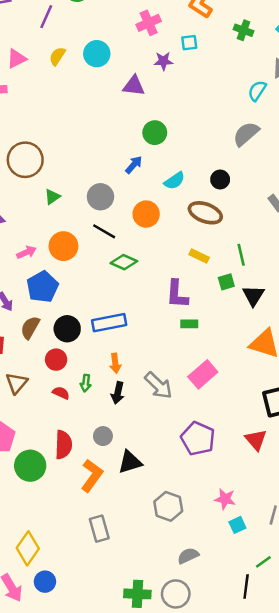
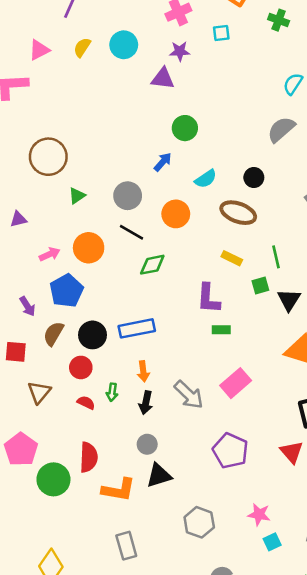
purple star: (163, 61) -> (180, 51), moved
green diamond: (124, 262) -> (152, 265), turned -35
gray circle: (103, 436) -> (147, 444), moved
orange L-shape: (92, 476) -> (119, 490), turned 64

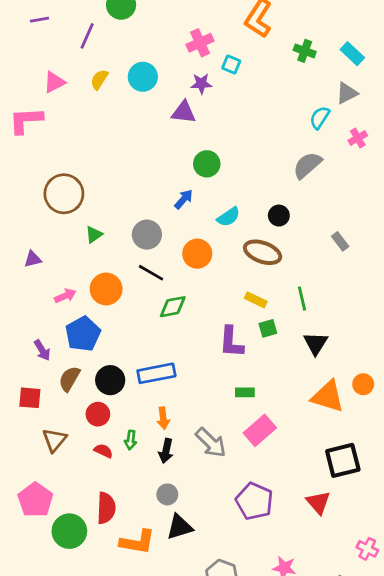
cyan square: (221, 33) -> (231, 65), moved, turned 30
green square: (260, 285) -> (268, 328), moved
green rectangle: (221, 330) -> (245, 392), moved

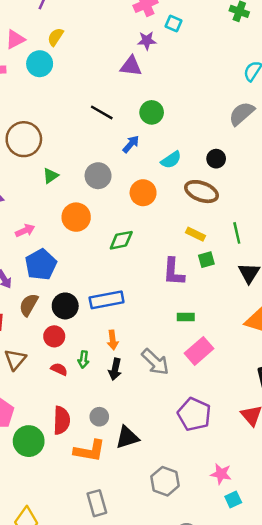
cyan circle: (143, 77) -> (40, 64), moved
black line: (151, 273) -> (102, 112), moved
orange circle: (106, 289) -> (76, 217), moved
gray circle: (167, 494) -> (99, 417), moved

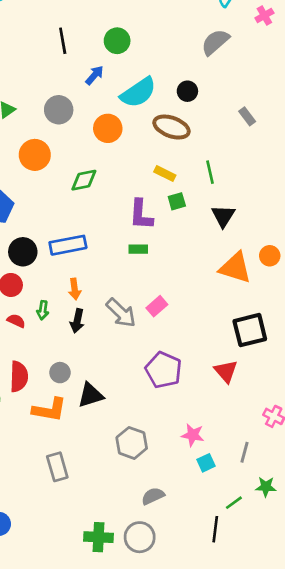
black line: (102, 112) -> (63, 41), turned 50
cyan semicircle: (171, 160) -> (138, 93), size x1.6
green rectangle: (186, 317) -> (138, 249), moved
pink rectangle: (199, 351) -> (157, 306), moved, size x0.7

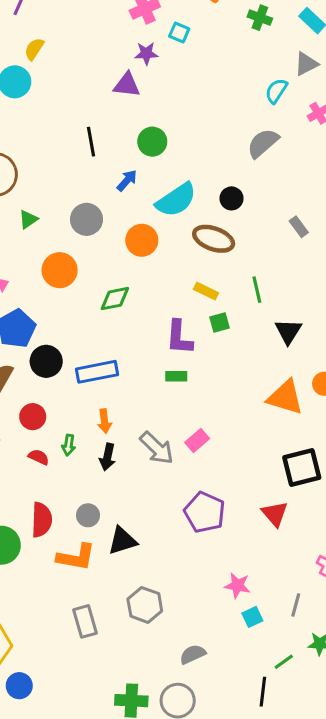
black triangle: (223, 216) -> (288, 331), moved
black circle: (23, 252) -> (46, 361), moved
gray hexagon: (132, 443) -> (145, 605), moved

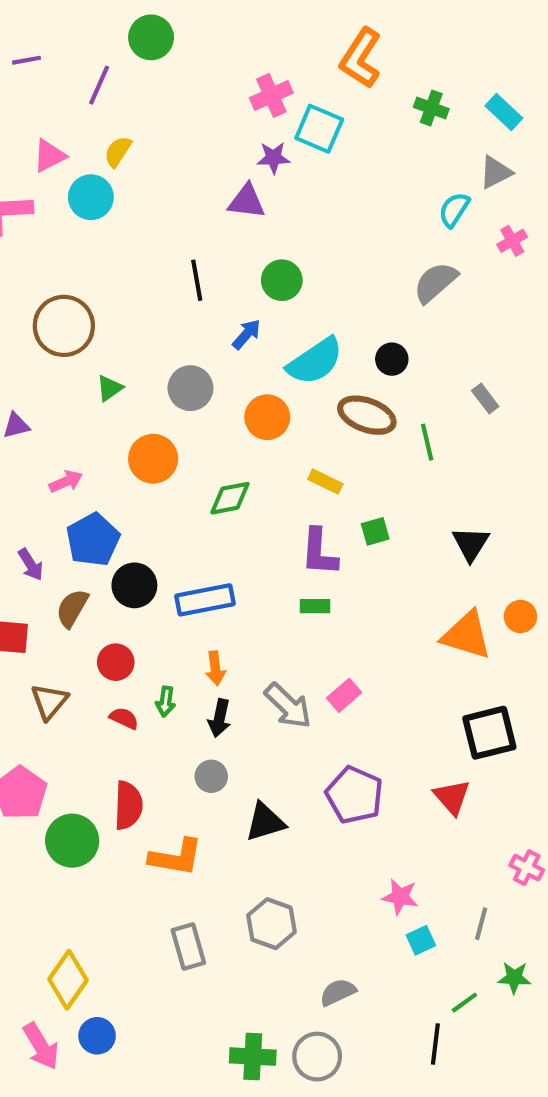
cyan square: (179, 33) -> (319, 129), size x1.6
green line: (257, 290) -> (427, 442), moved
yellow rectangle: (206, 291) -> (325, 482), moved
gray circle: (88, 515) -> (211, 776), moved
black triangle: (122, 541) -> (265, 822), moved

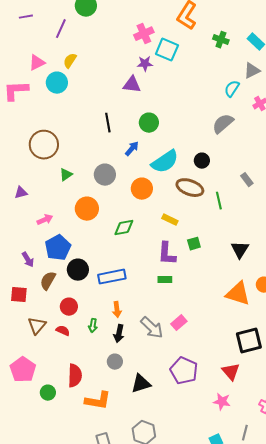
red semicircle: (124, 718) -> (63, 331), moved
green circle: (72, 841) -> (48, 393), size x0.6
pink star: (400, 897) -> (222, 402), moved

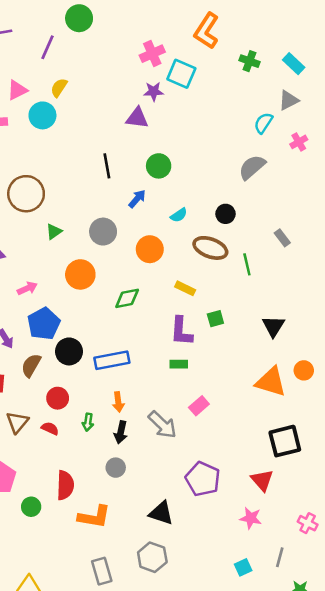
cyan semicircle: (165, 162) -> (179, 215), size x0.5
pink rectangle: (179, 323) -> (199, 406), moved
black triangle: (141, 384) -> (161, 513), moved, turned 35

